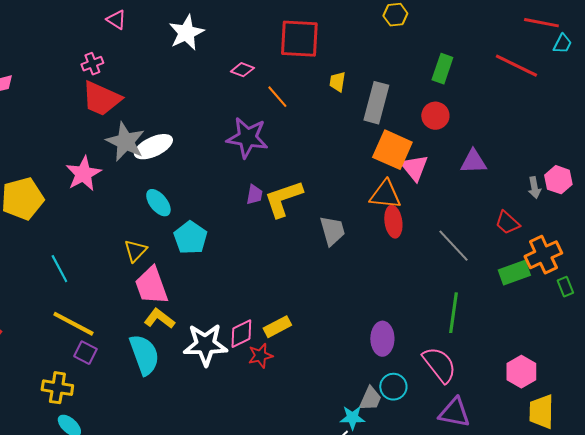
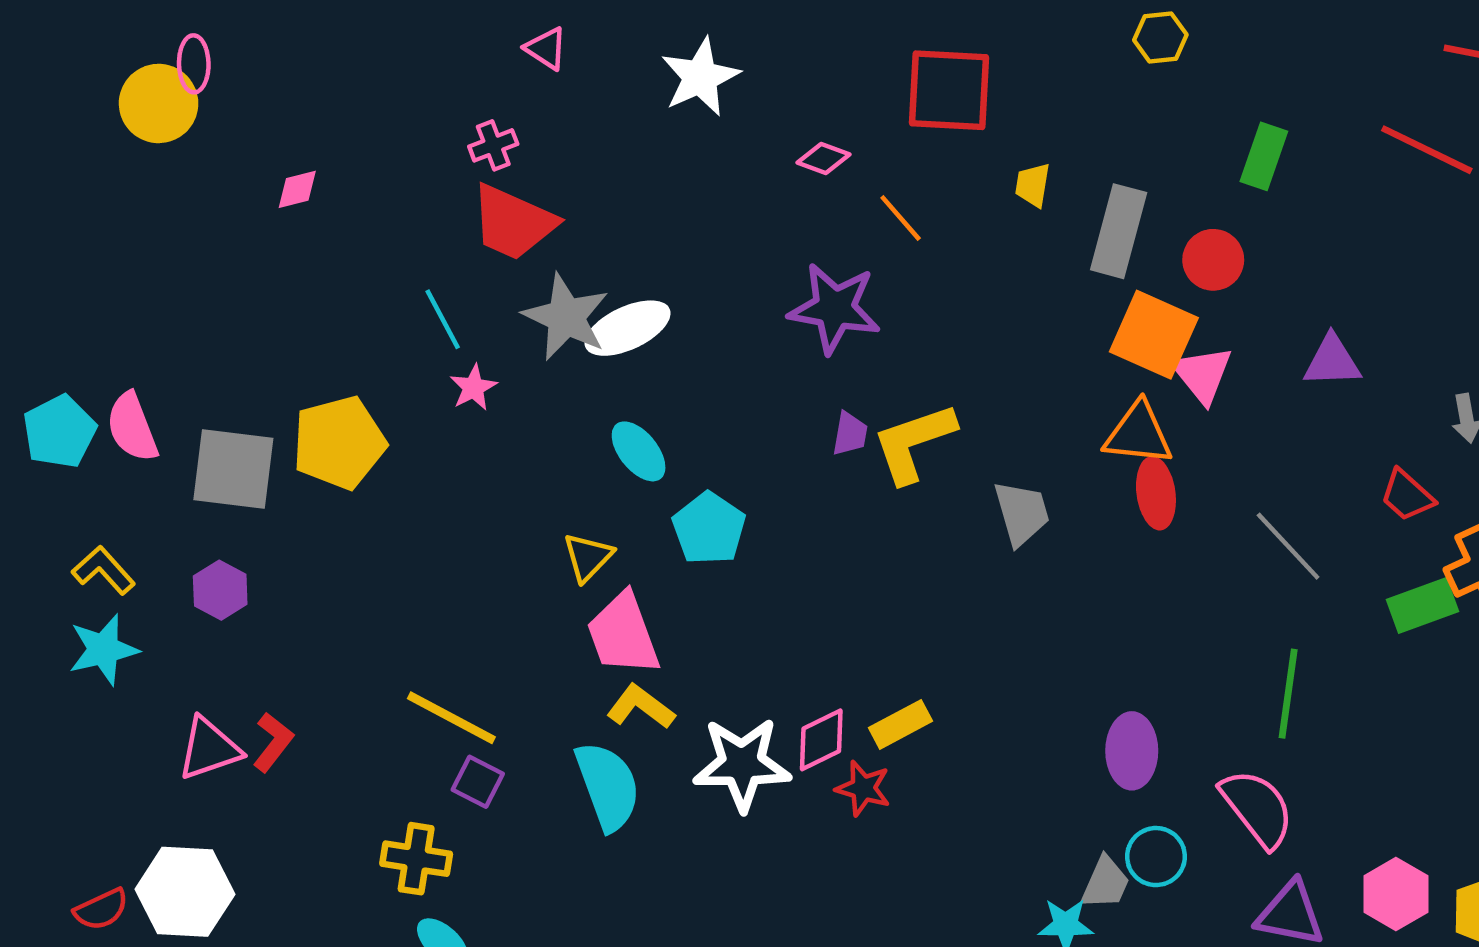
red circle: (435, 116) -> (1213, 260), moved
pink star: (83, 174) -> (473, 388), size x0.6
cyan line: (59, 269) -> (443, 319), moved
red star: (260, 356) -> (863, 788), turned 30
pink hexagon: (521, 372) -> (1396, 894), moved

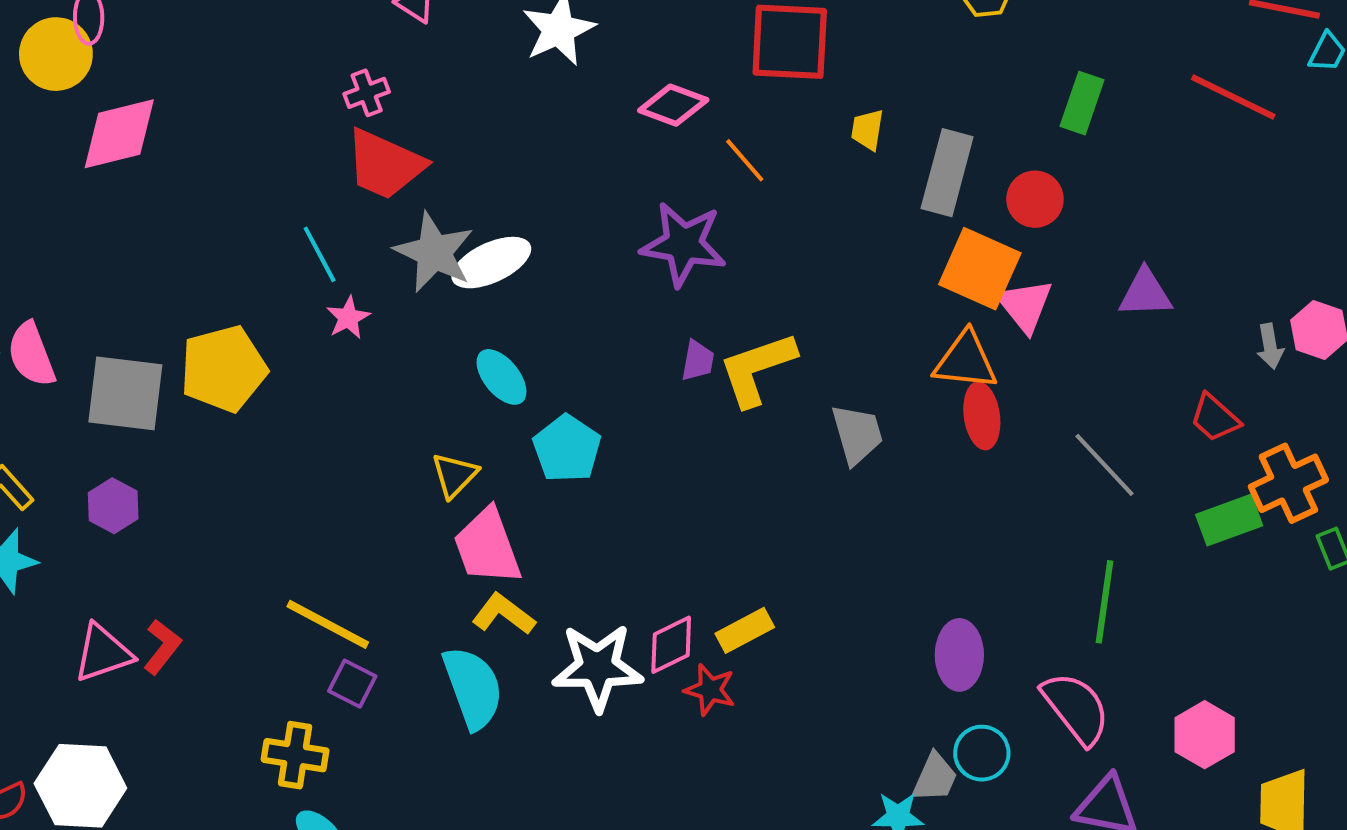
pink diamond: (824, 159) -> (673, 105), size x1.4
pink diamond: (297, 189) -> (119, 134), moved, size x2.0
pink hexagon: (1396, 894) -> (1205, 735), moved

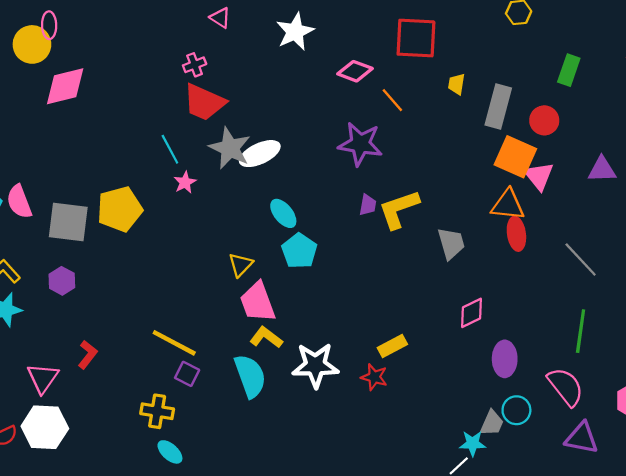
cyan ellipse: (501, 377) -> (283, 213), moved
pink diamond: (671, 645) -> (472, 313), moved
pink triangle: (103, 653) -> (43, 378), moved, turned -36

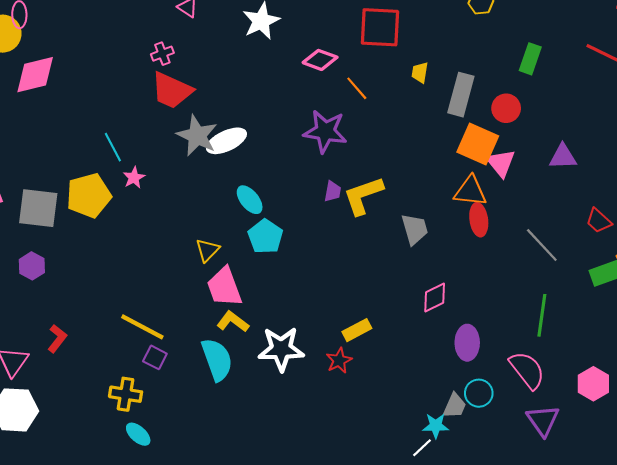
cyan line: (170, 149) -> (113, 147), moved
pink star: (185, 182) -> (134, 178), moved
red star: (374, 377) -> (339, 361), turned 30
purple triangle: (582, 438) -> (543, 420), turned 44

